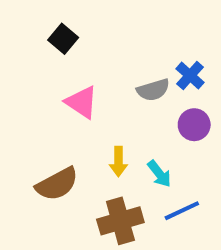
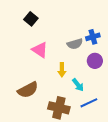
blue cross: (190, 76) -> (93, 37), turned 32
yellow arrow: (118, 162) -> (62, 70), moved
brown cross: (120, 221) -> (59, 108), turned 30

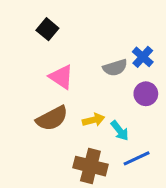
blue cross: (93, 37) -> (143, 57), turned -32
yellow arrow: (62, 70) -> (94, 120), moved, turned -104
brown semicircle: (28, 90) -> (52, 118), moved

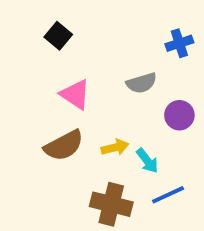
blue cross: (143, 57) -> (179, 43), moved, turned 30

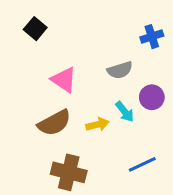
black square: (58, 36) -> (35, 29), moved
cyan arrow: (147, 161) -> (125, 112), moved
brown cross: (111, 204) -> (69, 172), moved

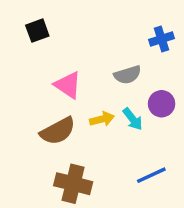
black square: (35, 29) -> (37, 31), turned 30
yellow arrow: (97, 124) -> (102, 119), moved

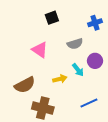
black square: (37, 31) -> (52, 18), moved
yellow arrow: (102, 119) -> (60, 79), moved
brown semicircle: (58, 131) -> (25, 85), moved

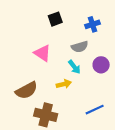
blue cross: (95, 23) -> (93, 24), moved
cyan arrow: (78, 70) -> (74, 67), moved

